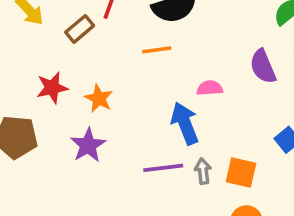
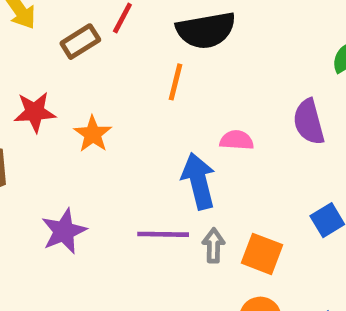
orange line: (157, 50) -> (175, 82), turned -76
purple star: (88, 145) -> (64, 231), moved

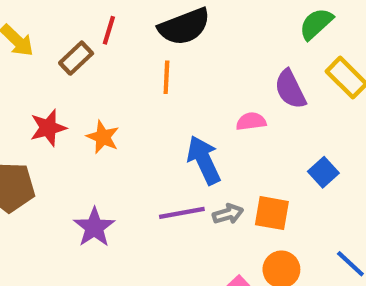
pink semicircle: (237, 140) -> (251, 121), moved
gray arrow: (214, 245) -> (228, 214), turned 84

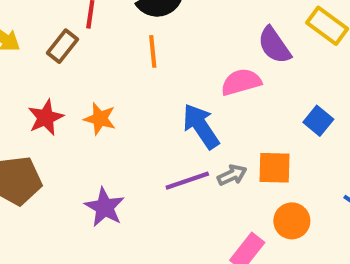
pink semicircle: (251, 121) -> (241, 82), size x1.4

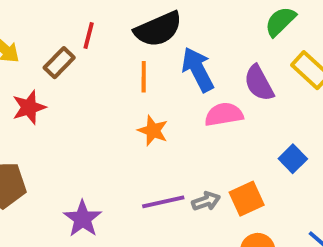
red star: (46, 118) -> (29, 107), moved
orange star: (100, 119) -> (153, 131), moved
blue arrow: (201, 126) -> (198, 69), moved
orange square: (274, 168) -> (247, 199), turned -32

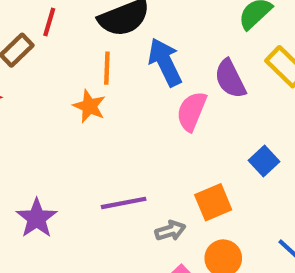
pink semicircle: (224, 114) -> (192, 111), turned -60
orange star: (153, 131) -> (89, 106), moved
gray arrow: (206, 201) -> (170, 231), moved

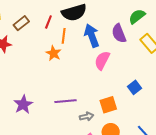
red line: (49, 22) -> (48, 22), moved
purple semicircle: (230, 79) -> (119, 33), moved

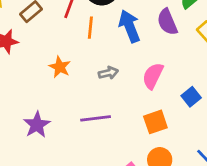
orange star: (53, 53) -> (60, 67), moved
pink semicircle: (102, 60) -> (153, 76), moved
gray arrow: (87, 116) -> (108, 73), moved

